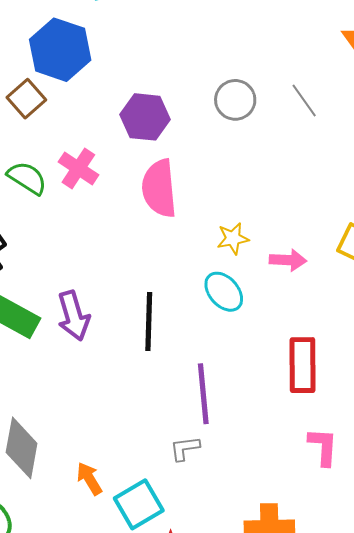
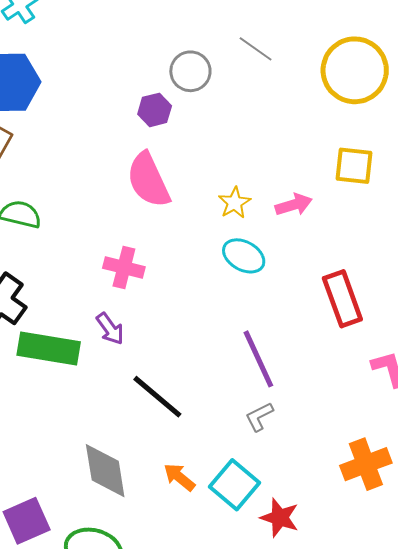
purple hexagon: (145, 117) -> (155, 110), moved, size x0.7
pink cross: (78, 168) -> (124, 267), moved
purple arrow: (74, 316) -> (110, 329), size x0.7
black line: (149, 321) -> (157, 397), moved, turned -32

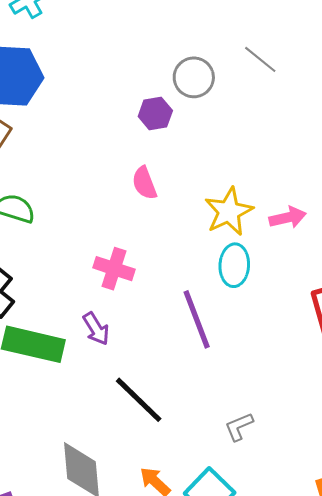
pink semicircle: (148, 180) -> (144, 183), size x0.6
yellow star: (234, 203) -> (229, 212), size x1.5
cyan ellipse: (244, 256) -> (234, 265), turned 60
purple line: (258, 359) -> (197, 319), moved

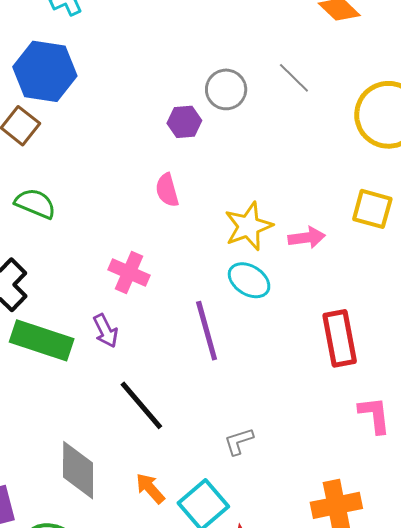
cyan ellipse: (234, 265) -> (249, 280), turned -66

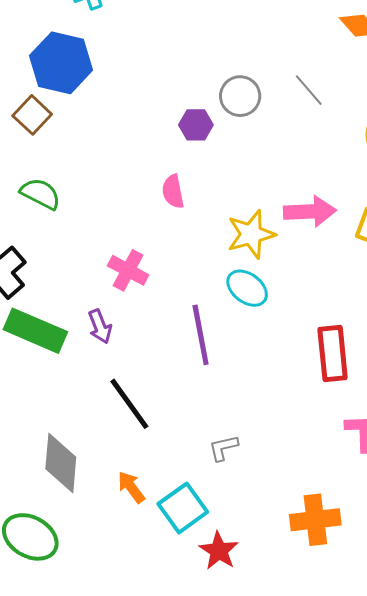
pink arrow: (307, 238) -> (310, 212), moved, size x1.4

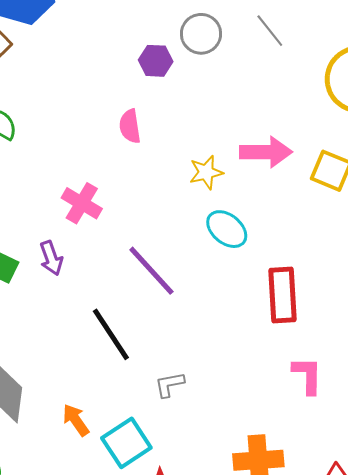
yellow star: (251, 234) -> (206, 172), size x0.7
cyan ellipse: (247, 288) -> (227, 229), moved
purple line: (201, 335) -> (151, 271), turned -34
black line: (129, 404) -> (111, 334), moved

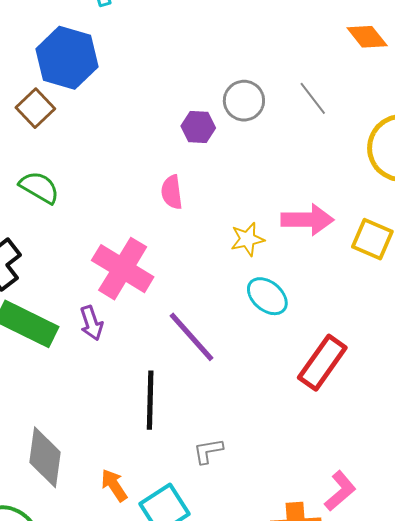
pink cross: (82, 203) -> (123, 269), size x1.5
red rectangle: (283, 295) -> (322, 363), turned 38
black line: (111, 334) -> (150, 400), turned 34
pink L-shape: (307, 375) -> (340, 491), moved, turned 48

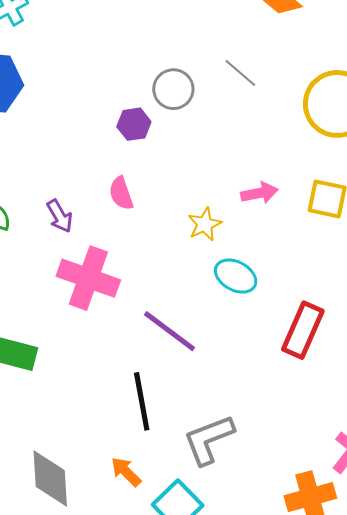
pink arrow: (307, 220) -> (259, 193), size x0.7
purple arrow: (91, 323) -> (60, 216), moved
gray L-shape: (208, 451) -> (209, 439), size x1.8
orange arrow: (114, 485) -> (126, 472), moved

